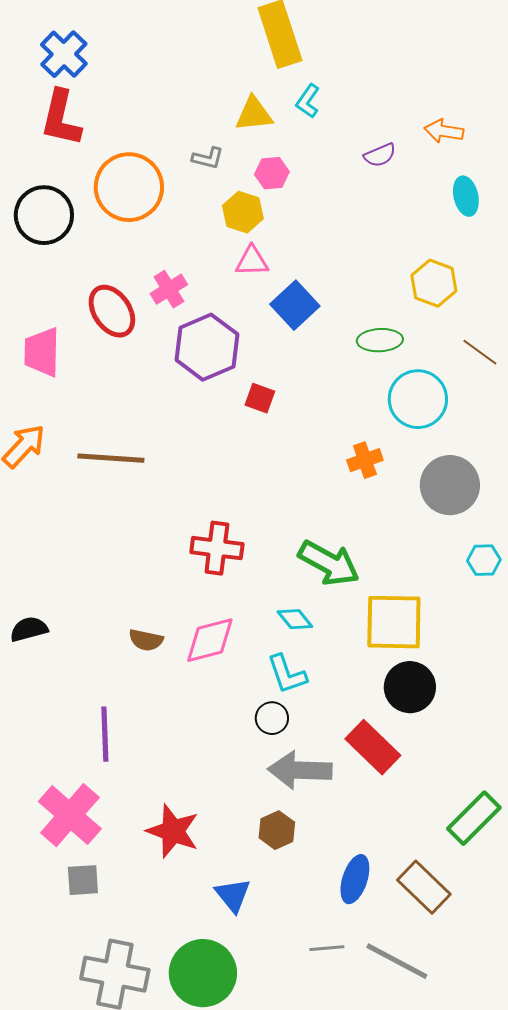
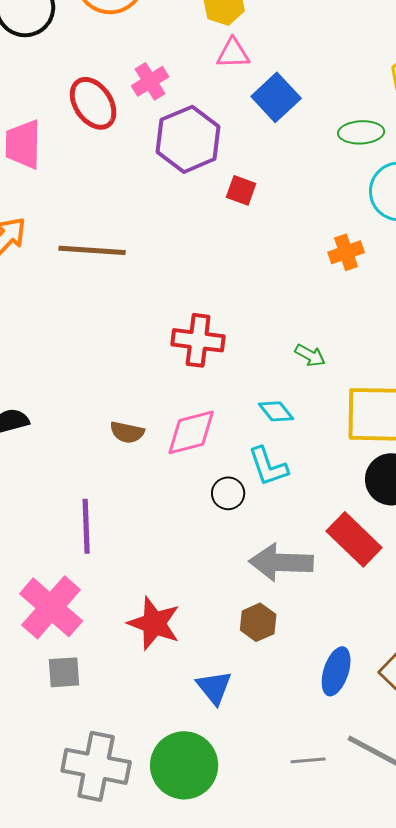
green arrow: (329, 563) -> (310, 355), size x0.5
black circle: (272, 718) -> (228, 493), moved
gray line: (327, 948) -> (308, 760), moved

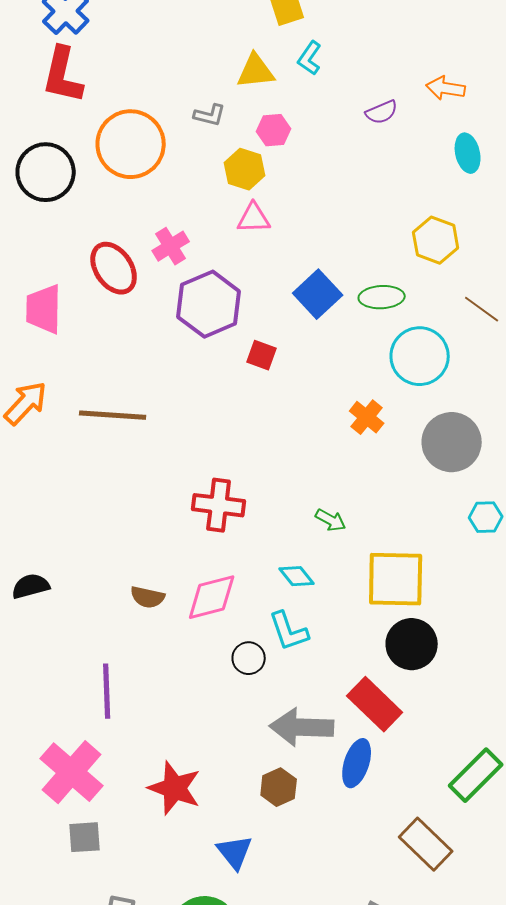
blue square: (276, 97) -> (318, 294), moved
orange cross: (346, 252) -> (367, 417), turned -32
blue ellipse: (336, 671) -> (357, 763), moved

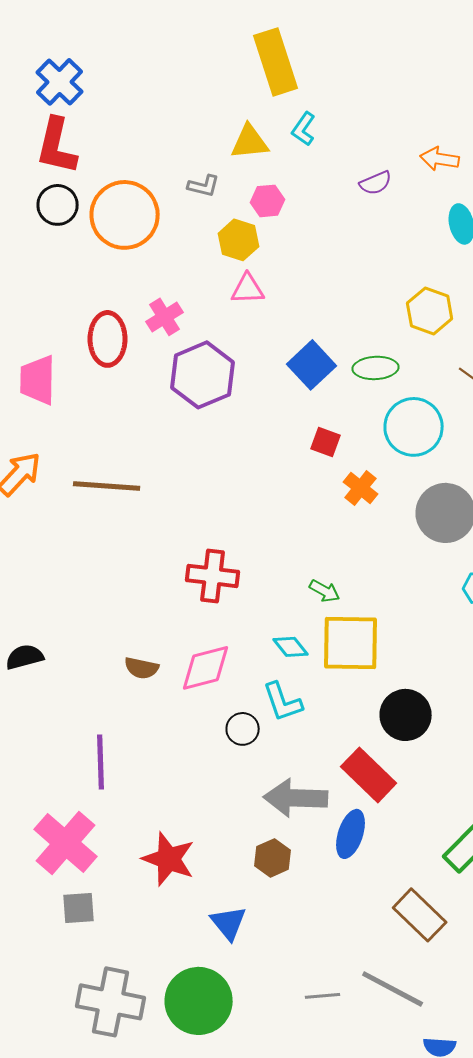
black circle: (46, 172) -> (58, 205), moved, size x0.7
red ellipse: (114, 268) -> (108, 339), turned 34
red square: (262, 355) -> (326, 442), moved
yellow square: (396, 579) -> (351, 643), moved

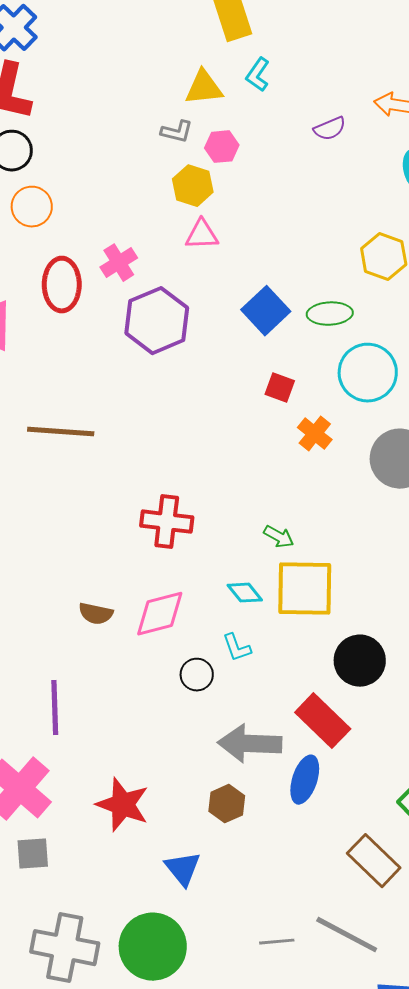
gray L-shape: (204, 186) -> (177, 132), moved
orange circle: (125, 215) -> (32, 207), moved, size x0.6
cyan L-shape: (283, 702) -> (237, 648), size x0.7

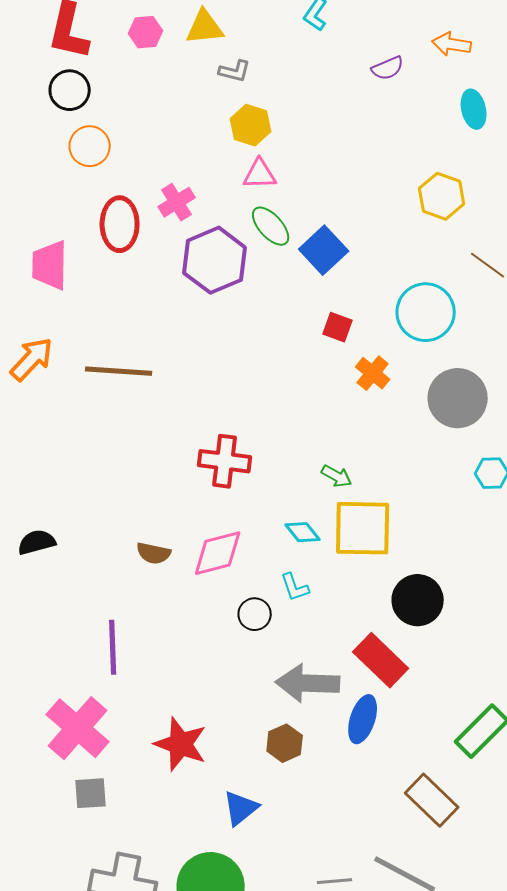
yellow triangle: (204, 88) -> (205, 27), moved
pink hexagon: (222, 147) -> (146, 32), moved
green ellipse: (330, 314) -> (271, 226), moved, turned 51
blue triangle: (183, 869) -> (241, 808), turned 30

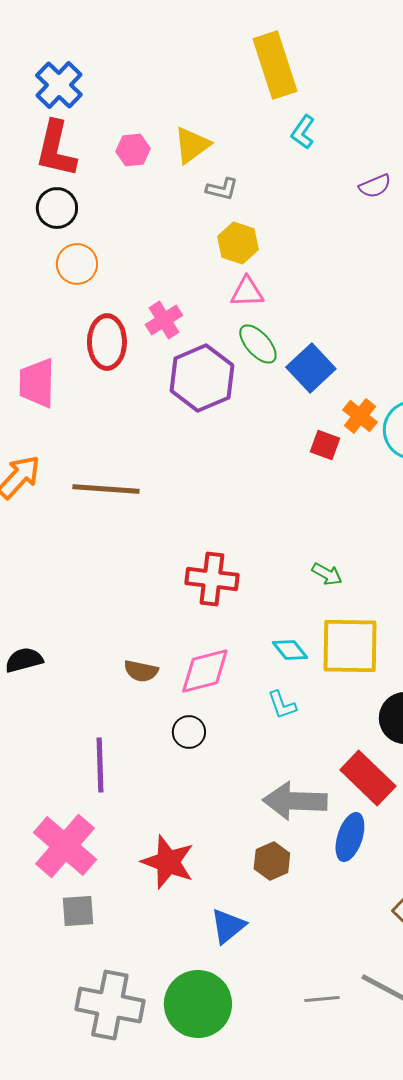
yellow triangle: (205, 27) -> (192, 145), turned -30
orange cross: (373, 373) -> (360, 416), moved
green arrow: (337, 476) -> (327, 574), moved
black circle: (255, 614) -> (189, 732), moved

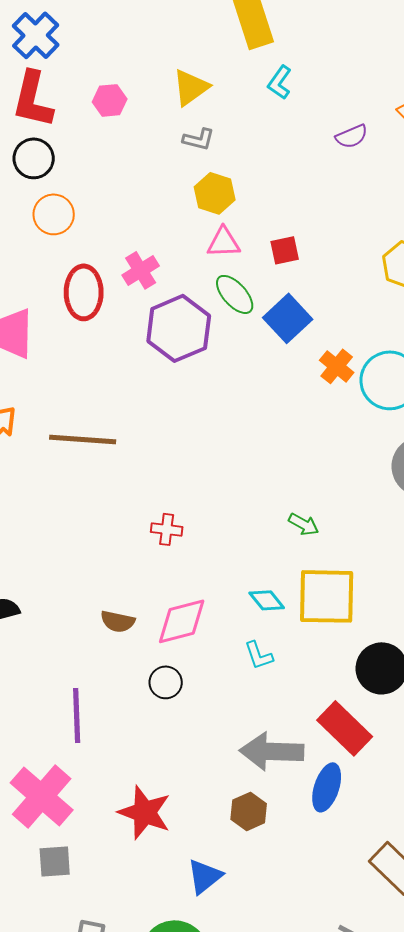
yellow triangle: (192, 145) -> (191, 87), moved
red square: (325, 445) -> (285, 250), moved, turned -32
red cross: (212, 579) -> (167, 529), moved, size x0.6

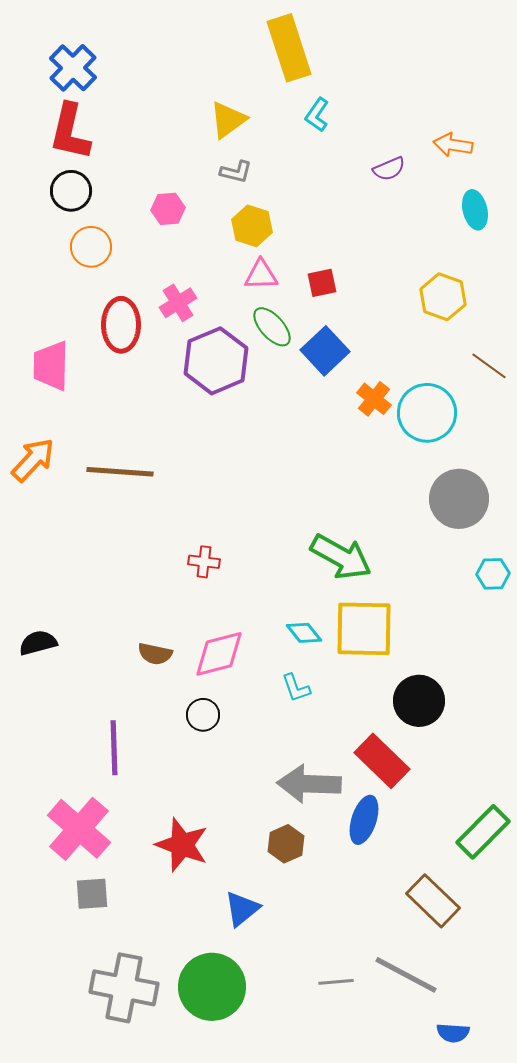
pink hexagon: (110, 100) -> (168, 209), moved
green arrow: (304, 524) -> (341, 557), size x2.0

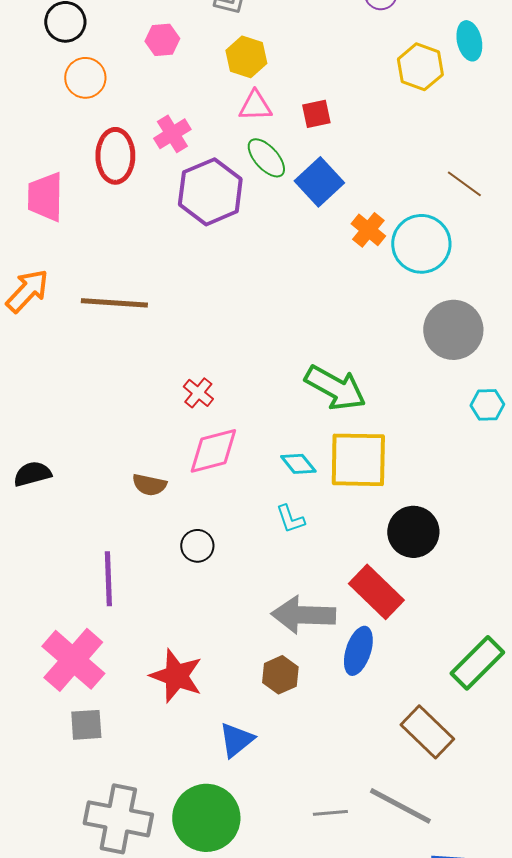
yellow hexagon: (443, 297) -> (420, 67), moved
brown line: (489, 366) -> (464, 184), moved
red cross: (204, 562) -> (198, 393), turned 32
pink diamond: (219, 654) -> (213, 451), moved

